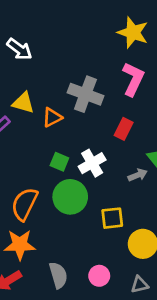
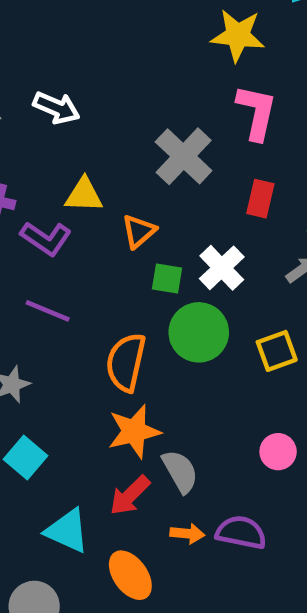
gray cross: (85, 94) -> (184, 156), turned 36
orange triangle: (52, 117) -> (139, 231), moved
gray semicircle: (58, 275) -> (180, 471), moved

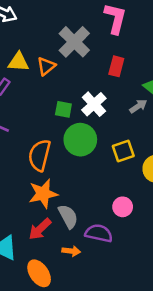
orange triangle: (139, 231) -> (46, 66), moved
purple semicircle: (241, 532) -> (99, 233), moved

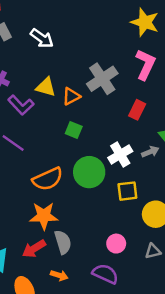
white cross: (94, 104) -> (120, 154), moved
green square: (63, 109) -> (74, 130), moved
orange semicircle: (40, 155) -> (48, 179), turned -140
purple semicircle: (99, 233) -> (105, 274), moved

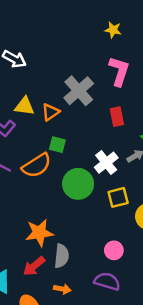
yellow star: (145, 22) -> (113, 30), size x0.6
red rectangle: (137, 110) -> (117, 117), turned -30
orange semicircle: (48, 179) -> (37, 165), moved
gray semicircle: (63, 242) -> (62, 256), turned 30

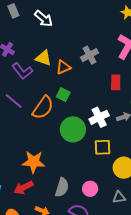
gray cross: (79, 91) -> (90, 55), size x0.7
orange semicircle: (37, 165) -> (43, 108), turned -35
gray semicircle: (62, 256) -> (62, 187), moved

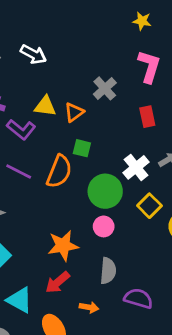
yellow square: (103, 147) -> (149, 206), turned -30
pink circle: (90, 189) -> (104, 226), moved

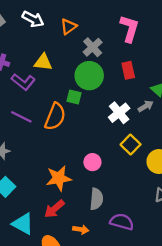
orange triangle: (74, 112) -> (69, 27), moved
green circle: (105, 191) -> (89, 76), moved

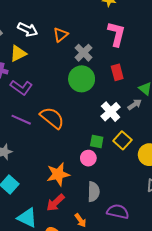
yellow triangle: (43, 62) -> (18, 54), moved, turned -30
green square: (74, 97) -> (97, 141), moved
orange semicircle: (55, 117) -> (52, 118), turned -70
orange arrow: (81, 229) -> (80, 220), turned 48

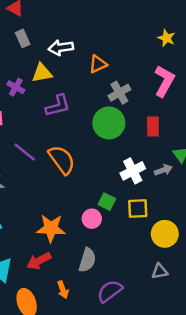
white arrow: (28, 29) -> (61, 48), turned 132
purple L-shape: (21, 87) -> (58, 106), moved, turned -65
yellow square: (122, 140) -> (138, 208), turned 30
purple semicircle: (118, 212) -> (110, 291), turned -65

